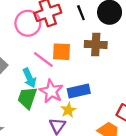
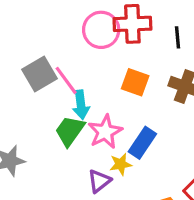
pink line: (43, 59) -> (66, 80), moved
blue rectangle: (79, 91) -> (142, 143), turned -60

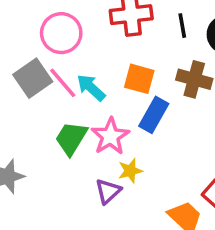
pink circle: (101, 30) -> (61, 33), moved
cyan arrow: (81, 105) -> (91, 88), moved, turned 144
blue rectangle: (142, 143) -> (154, 115), moved

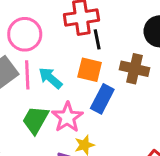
black line: (182, 26) -> (97, 39), moved
pink line: (63, 83) -> (27, 75), turned 40

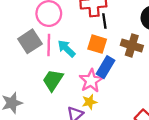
pink star: (67, 117) -> (91, 81), moved

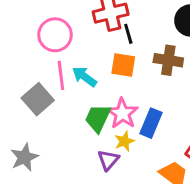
gray square: (30, 41) -> (38, 99), moved
blue rectangle: (106, 67) -> (151, 123), moved
green trapezoid: (53, 80) -> (98, 118), moved

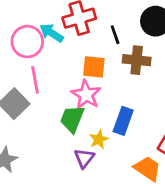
black line: (128, 34) -> (115, 35), moved
cyan arrow: (84, 77) -> (52, 33), moved
pink star: (122, 113) -> (86, 95), moved

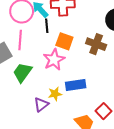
black line: (115, 35) -> (47, 26), moved
green trapezoid: (72, 119) -> (22, 72), moved
blue rectangle: (123, 121) -> (76, 85), turned 48

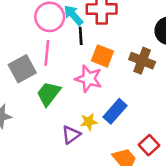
pink star: (54, 60) -> (89, 79), turned -30
blue rectangle: (76, 85) -> (115, 111), turned -42

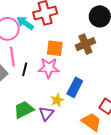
black line: (81, 36) -> (25, 69), moved, turned 32
brown cross: (142, 61) -> (85, 44), turned -30
green trapezoid: (49, 94) -> (24, 110), moved, turned 40

